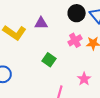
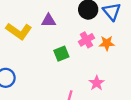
green square: (49, 60) -> (61, 54), moved, turned 32

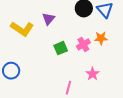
purple triangle: (48, 21) -> (48, 19), turned -48
pink cross: (86, 40) -> (83, 44), moved

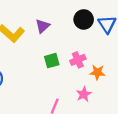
orange star: (101, 38) -> (97, 72), moved

